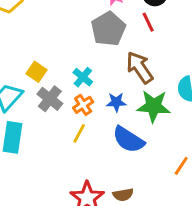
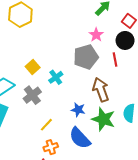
yellow square: (37, 72) -> (33, 67), moved
cyan cross: (83, 77) -> (56, 77), moved
orange cross: (83, 105) -> (51, 147), moved

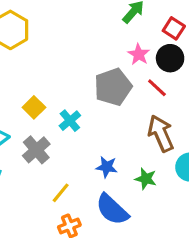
pink star: (96, 35) -> (139, 54), moved
red line: (115, 59) -> (157, 88), turned -32
brown arrow: (101, 90) -> (161, 133), moved
green star: (103, 119) -> (146, 179), size x0.6

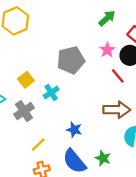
gray pentagon: (113, 87) -> (71, 60), moved
brown arrow: (161, 133) -> (117, 110), turned 108
green star: (146, 179) -> (103, 158), moved

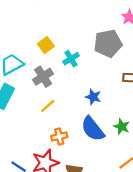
gray pentagon: (71, 60) -> (108, 43), moved
yellow line: (38, 145) -> (48, 106), moved

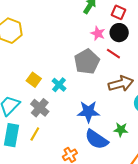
blue star: (93, 97) -> (88, 112), size x1.5
yellow line: (48, 106) -> (35, 134), moved

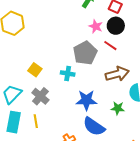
cyan cross: (59, 85) -> (68, 73), moved, turned -32
green star: (121, 130) -> (118, 108), moved
yellow line: (35, 134) -> (36, 121), turned -40

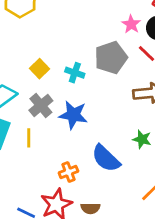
cyan cross: (68, 73) -> (75, 73), moved
blue star: (86, 100) -> (73, 115), moved

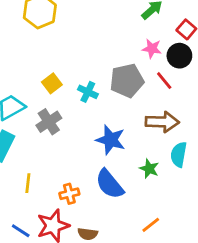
pink star: (131, 24) -> (152, 49), turned -30
blue star: (73, 115) -> (111, 140), moved
yellow line: (29, 138) -> (28, 183), moved

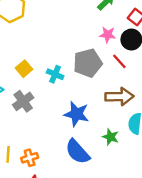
orange cross: (69, 194) -> (30, 158), moved

